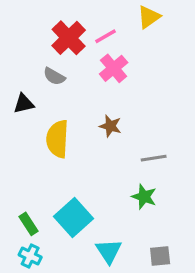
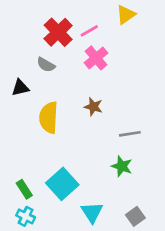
gray square: (160, 256) -> (135, 216), turned -30

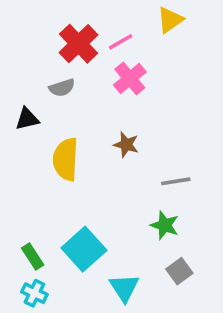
gray semicircle: (46, 65) -> (62, 88), turned -48
gray square: (135, 216) -> (179, 271), moved

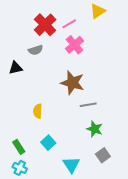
brown star: (126, 145) -> (72, 83), size x1.6
yellow semicircle: (66, 159) -> (38, 111), moved, size x0.6
gray line: (176, 181) -> (88, 105), moved
cyan square: (84, 249) -> (48, 143), size x0.6

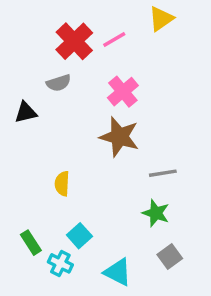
pink cross: (75, 45) -> (123, 92), moved
gray line: (88, 105) -> (163, 173), moved
cyan triangle: (71, 165) -> (118, 272), turned -30
cyan cross: (20, 168) -> (60, 263), moved

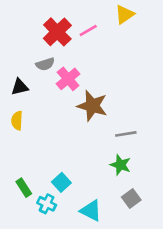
pink cross: (123, 92) -> (68, 79), moved
yellow semicircle: (62, 184) -> (17, 121), moved

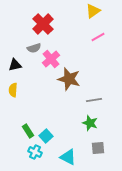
pink line: (88, 31) -> (98, 37), moved
green rectangle: (24, 188) -> (28, 131), moved
gray square: (131, 198) -> (98, 148), turned 32

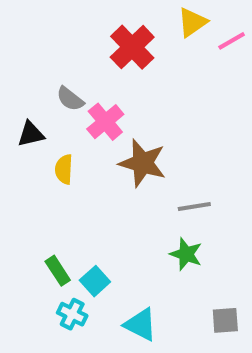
red cross: (43, 24) -> (132, 47), moved
pink line: (98, 37) -> (232, 41), moved
gray semicircle: (34, 48) -> (70, 99), turned 56
yellow semicircle: (13, 90) -> (64, 169), moved
gray square: (98, 148) -> (225, 320), moved

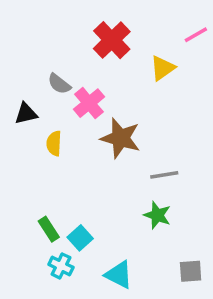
yellow triangle: (192, 22) -> (163, 68), moved

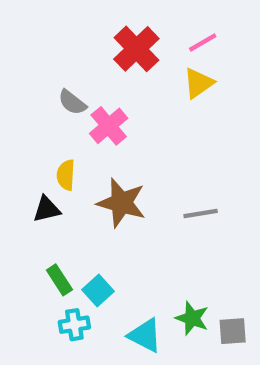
pink line: (196, 35) -> (203, 42), moved
black triangle: (26, 114) -> (47, 209), moved
brown star: (121, 138) -> (121, 203), moved
green star: (157, 215) -> (192, 318), moved
cyan cross: (61, 266) -> (74, 325), turned -35

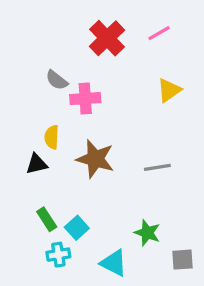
yellow triangle: (198, 83) -> (169, 90), moved
pink cross: (109, 126) -> (85, 99), turned 36
green star: (192, 318) -> (147, 233), moved

